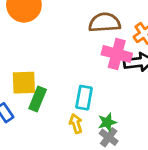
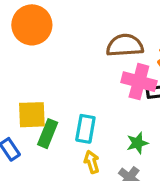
cyan rectangle: (84, 98) -> (85, 129), moved
green star: (107, 122) -> (137, 143), moved

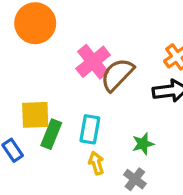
brown semicircle: (125, 45) -> (117, 75), moved, turned -42
pink cross: (139, 82) -> (93, 62), moved, turned 36

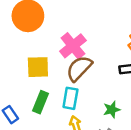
brown semicircle: (117, 75) -> (79, 68), moved
yellow square: (35, 115) -> (38, 67), moved

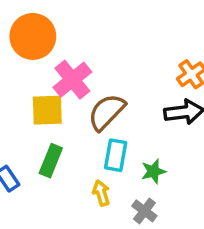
pink cross: (73, 46) -> (72, 80), moved
cyan rectangle: (70, 98) -> (116, 155), moved

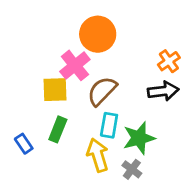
orange circle: (33, 36) -> (98, 34), moved
green star: (153, 171) -> (139, 138), size x1.6
yellow arrow: (101, 193) -> (98, 155), size x1.6

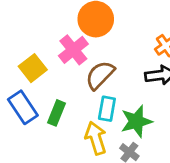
yellow square: (55, 90) -> (33, 68), moved, turned -36
blue rectangle: (24, 144) -> (23, 107), moved, size x1.6

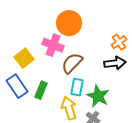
pink cross: (73, 50) -> (53, 45), turned -30
green star: (136, 121) -> (98, 96), turned -30

